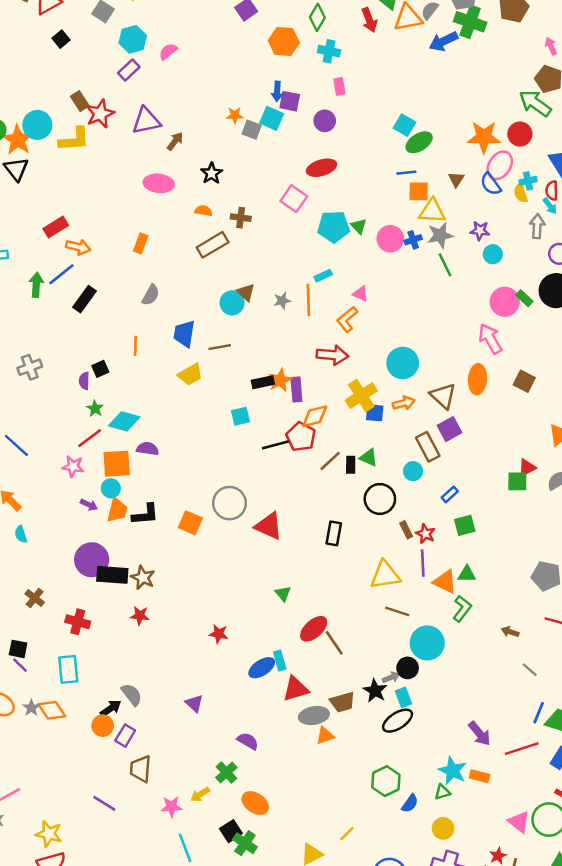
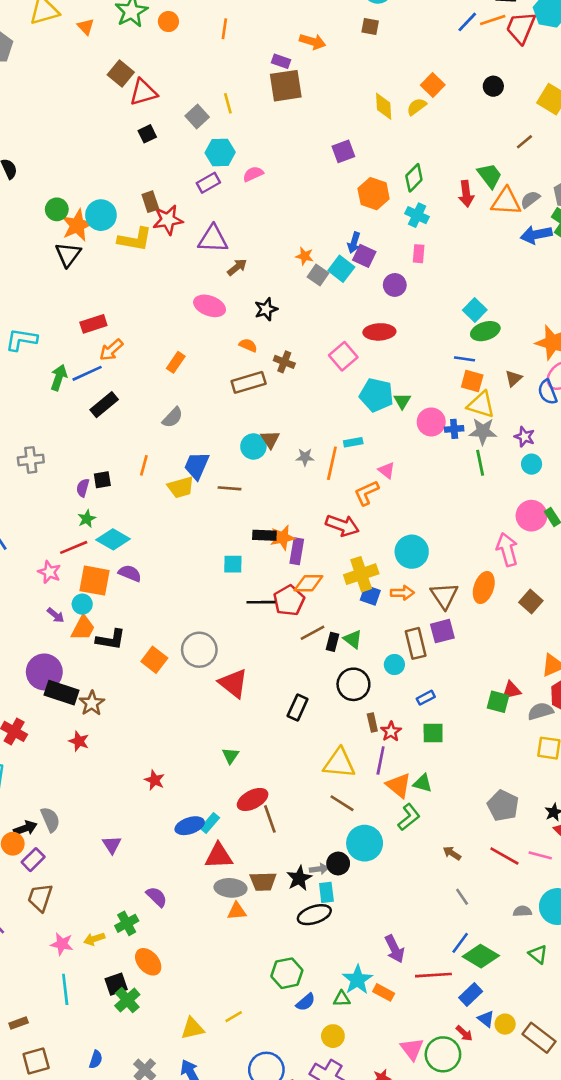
orange arrow: (78, 247) -> (111, 350), turned 110
yellow trapezoid: (190, 374) -> (181, 487), moved
cyan rectangle: (280, 661) -> (210, 823), turned 42

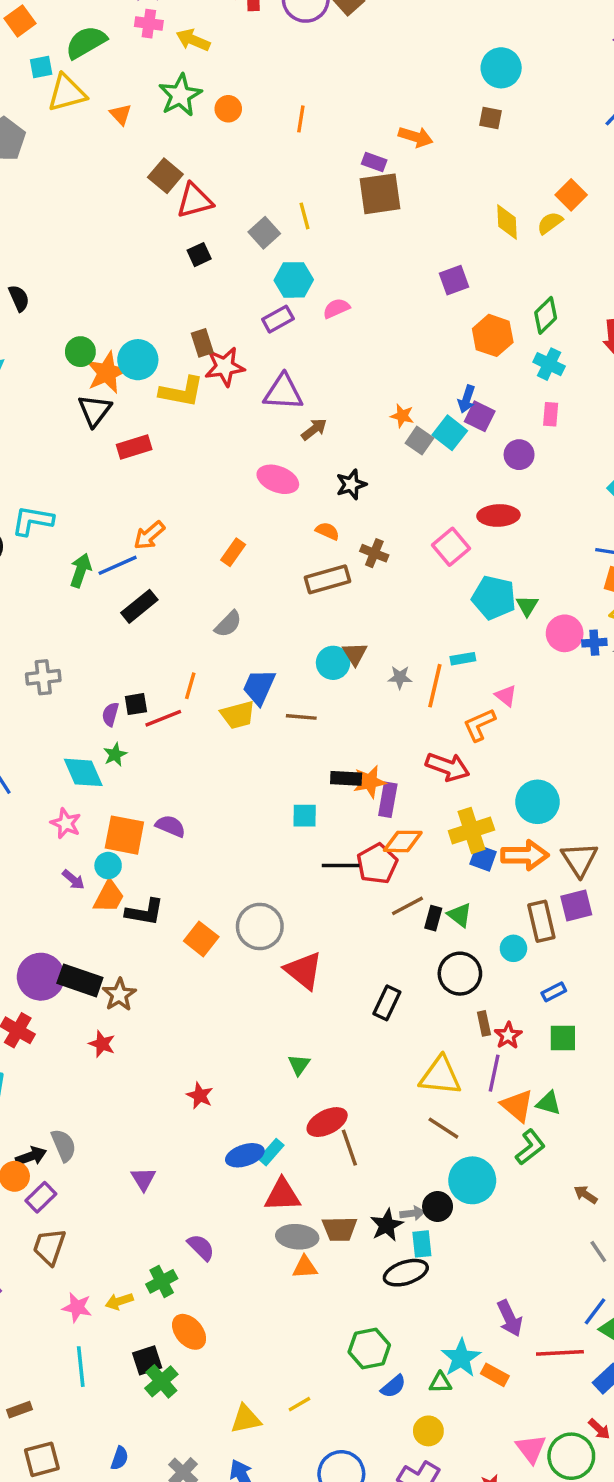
red rectangle: (93, 324) -> (134, 447), moved
cyan diamond: (113, 539) -> (83, 772), moved, turned 36
red line: (74, 547) -> (163, 718), moved
orange arrow: (402, 593) -> (525, 855), size x1.5
purple circle: (44, 672) -> (41, 977), moved

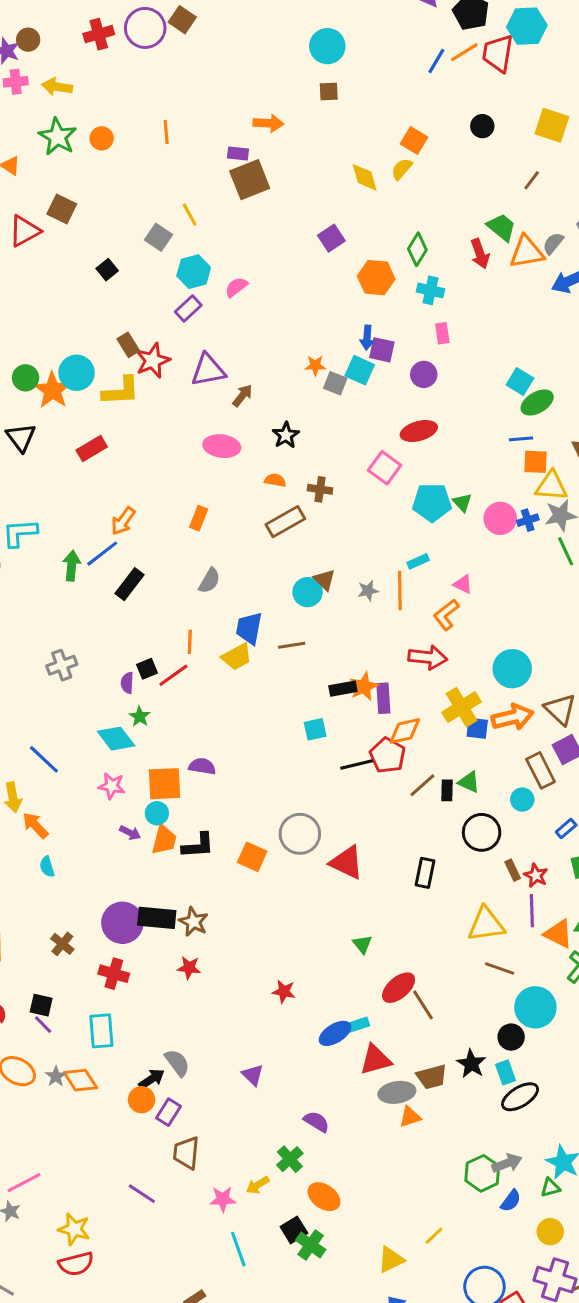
red triangle: (195, 201) -> (25, 231), moved
black triangle: (95, 410) -> (21, 437), moved
cyan rectangle: (271, 1152) -> (357, 1025), turned 45
gray arrow: (412, 1213) -> (507, 1163), moved, size x1.4
black ellipse: (406, 1273) -> (520, 1097), moved

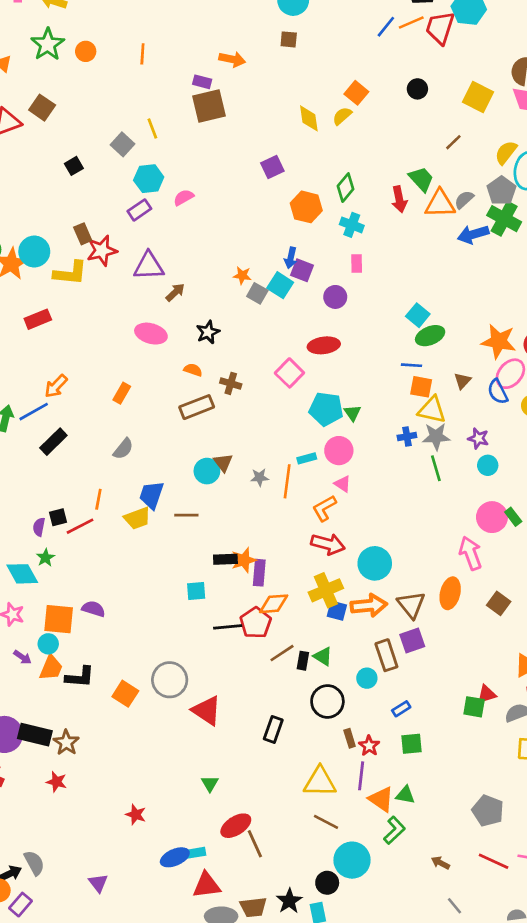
pink circle: (500, 518) -> (339, 451), moved
red arrow: (428, 657) -> (328, 544), moved

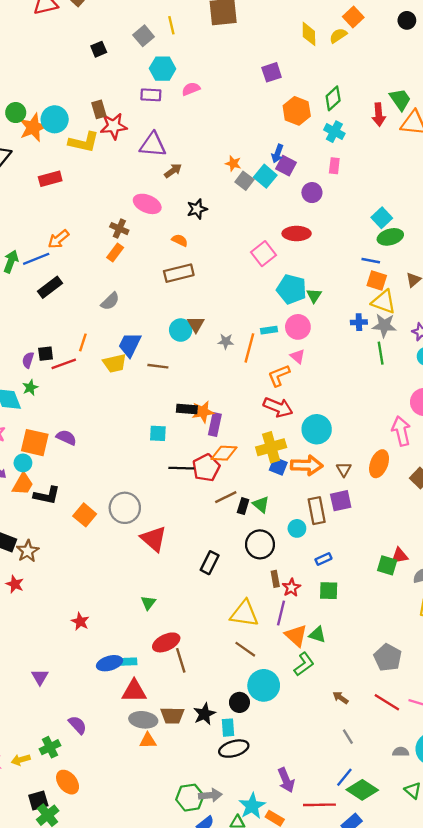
purple rectangle: (139, 210) -> (151, 95), turned 30
brown cross: (231, 383) -> (119, 229), moved
brown triangle: (411, 605) -> (344, 469), size x0.6

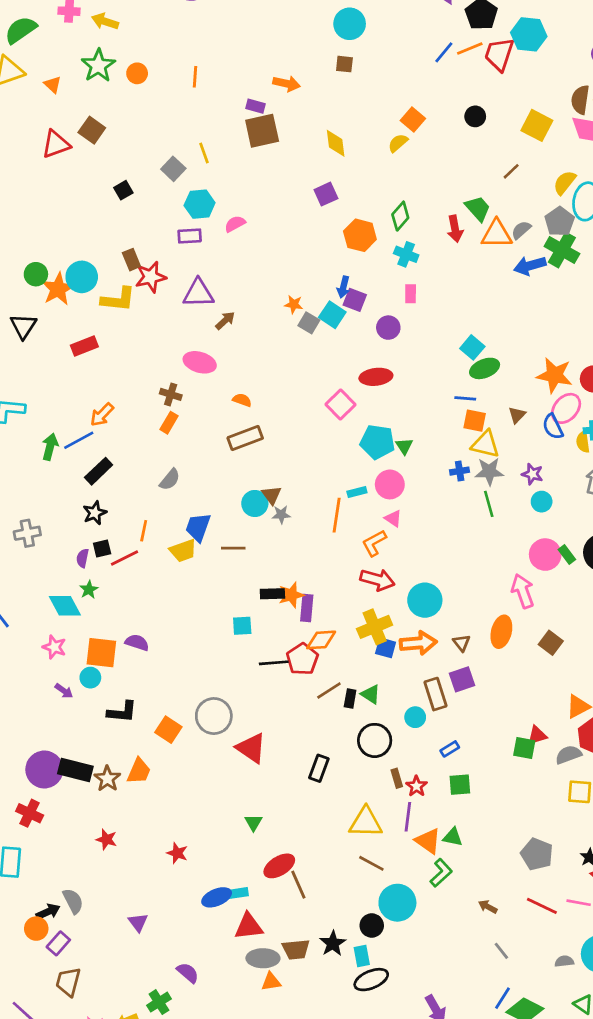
yellow diamond: (309, 34) -> (336, 143), moved
black star: (197, 209) -> (95, 513), moved
gray star: (226, 341) -> (281, 515), moved
orange trapezoid: (23, 484) -> (139, 771), moved
red star: (15, 584) -> (106, 839), moved

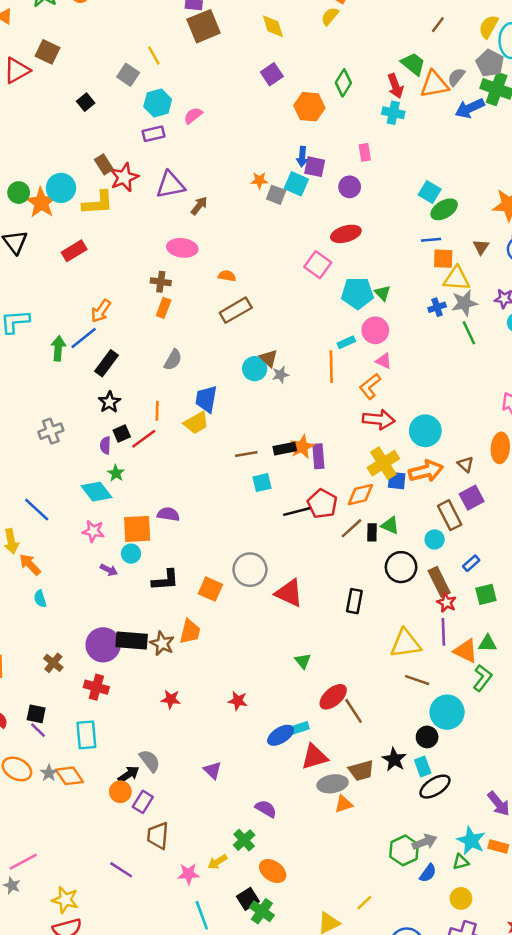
cyan cross: (406, 254) -> (393, 113), moved
brown line: (233, 548) -> (246, 454), moved
orange diamond: (321, 640) -> (360, 495), moved
brown rectangle: (397, 778) -> (439, 582), moved, size x1.6

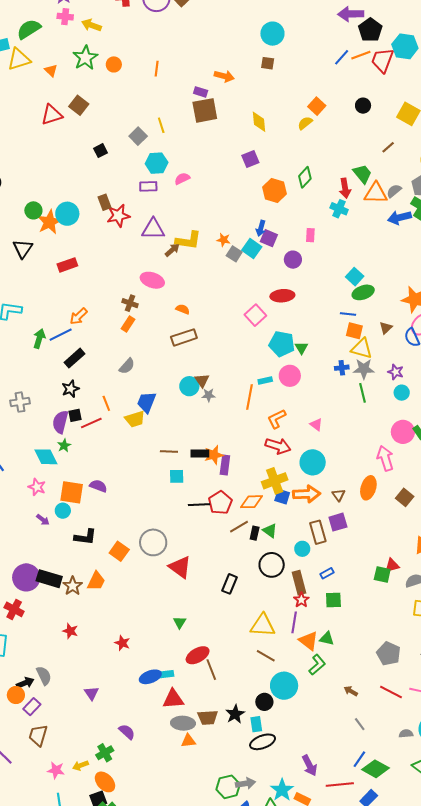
yellow L-shape: (98, 203) -> (188, 240), moved
pink triangle: (384, 361) -> (316, 425), moved
orange line: (157, 411) -> (106, 403), turned -35
purple semicircle: (105, 445) -> (60, 422), size x1.6
orange ellipse: (273, 871) -> (105, 782), moved

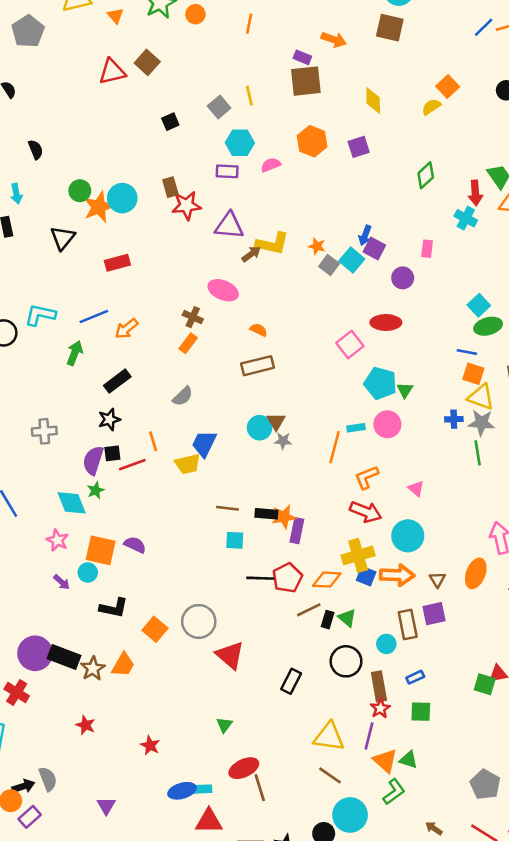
brown square: (268, 63) -> (390, 28), size x1.6
orange hexagon: (274, 190) -> (312, 141), moved
blue line: (61, 335) -> (94, 317), moved

